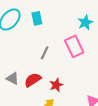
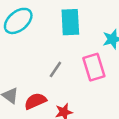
cyan rectangle: (37, 18) -> (70, 22), moved, size x1.5

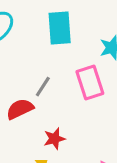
red semicircle: (35, 101) -> (20, 109), moved

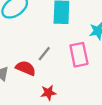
red semicircle: (20, 109) -> (26, 68), turned 42

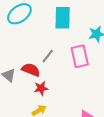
red star: (48, 93) -> (41, 88), moved

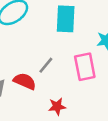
red star: (41, 88) -> (57, 106), moved

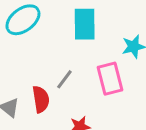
red semicircle: (25, 81) -> (41, 99), turned 60

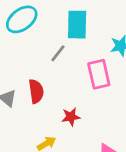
gray line: (64, 79) -> (58, 53), moved

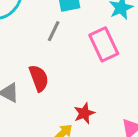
red star: (71, 117) -> (84, 113), moved

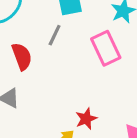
red semicircle: (39, 78) -> (22, 56), moved

